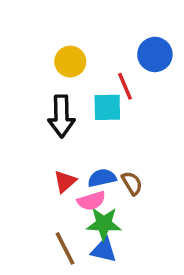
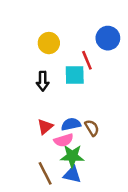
black arrow: (61, 116) -> (43, 81), size x0.7

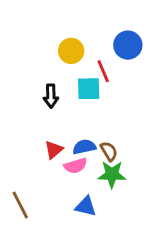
yellow circle: (49, 43) -> (71, 51), moved
green star: (72, 156) -> (112, 174), moved
brown line: (45, 173) -> (20, 205), moved

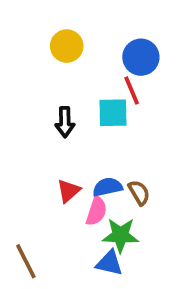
blue circle: (128, 45) -> (141, 57), moved
yellow circle: (71, 51) -> (67, 46), moved
pink semicircle: (76, 166) -> (96, 211), turned -55
green star: (112, 174) -> (121, 235), moved

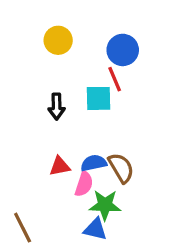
red triangle: (69, 191) -> (60, 166), turned 30
brown semicircle: (139, 193) -> (121, 168), size x1.4

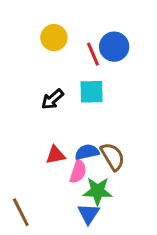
red line: (115, 79) -> (93, 54), moved
black arrow: (57, 106) -> (52, 99), turned 50
blue triangle: (95, 229) -> (89, 214), turned 50

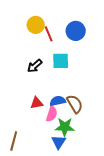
red line: (93, 54) -> (49, 34), moved
brown line: (21, 212) -> (14, 141), turned 42

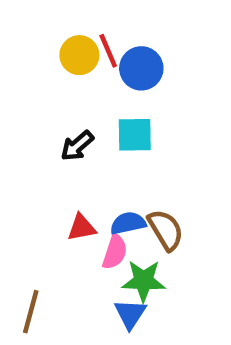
blue circle: (76, 31) -> (141, 68), moved
red line: (49, 34) -> (108, 51), moved

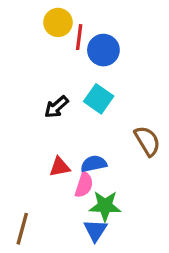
red line: (108, 51) -> (79, 37), turned 30
yellow circle: (79, 55) -> (58, 22), moved
cyan square: (135, 135) -> (99, 99), turned 36
brown semicircle: (166, 230) -> (147, 141), moved

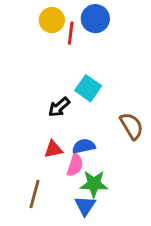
blue circle: (103, 50) -> (95, 19), moved
black arrow: (56, 107) -> (59, 107), moved
brown line: (22, 229) -> (34, 194), moved

